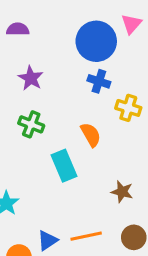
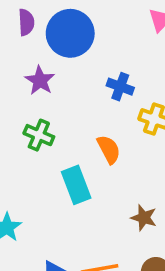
purple semicircle: (18, 29) -> (26, 22), turned 85
blue circle: (96, 41) -> (70, 33), moved

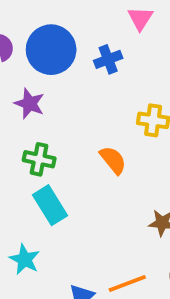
blue cross: (120, 87) -> (108, 59), moved, turned -30
cyan rectangle: (76, 185) -> (50, 205), moved

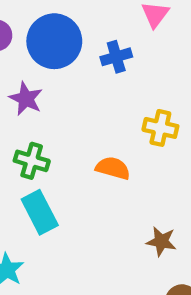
orange semicircle: (113, 160) -> (113, 168), turned -40

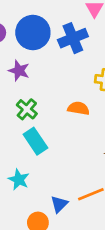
blue cross: (116, 57) -> (73, 38), size x1.5
green cross: (32, 161) -> (27, 109), turned 30

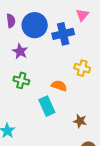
green cross: (27, 109) -> (21, 80), turned -35
cyan rectangle: (35, 141) -> (47, 106), moved

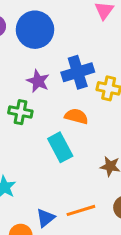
blue cross: (63, 34) -> (78, 72), moved
purple star: (20, 51) -> (38, 81), moved

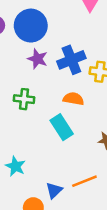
purple star: (38, 81) -> (38, 59), moved

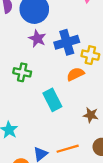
orange semicircle: (73, 99) -> (75, 74), moved, turned -42

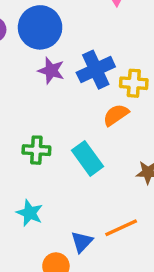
green cross: (22, 72) -> (36, 150), moved

